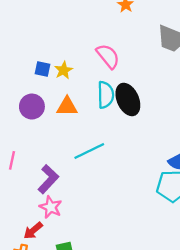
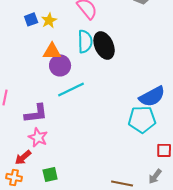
blue square: (42, 69) -> (31, 19), turned -32
purple circle: (32, 107) -> (60, 65), moved
purple L-shape: (48, 179) -> (36, 113), turned 40

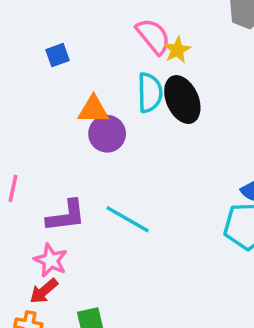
yellow star: (49, 20) -> (177, 50), moved
cyan line: (71, 89) -> (128, 219), moved, turned 56
pink star: (38, 137) -> (51, 260), moved

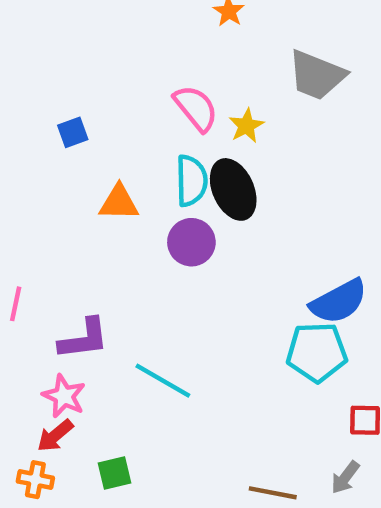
yellow star: (177, 50) -> (246, 126), moved
purple circle: (107, 134) -> (191, 242), moved
cyan line: (128, 219) -> (163, 381), moved

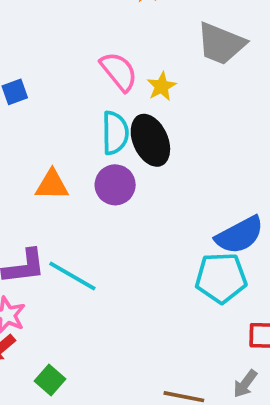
orange triangle: (119, 203) -> (52, 185), moved
cyan line: (163, 381) -> (72, 276), moved
green square: (114, 473) -> (50, 380), turned -36

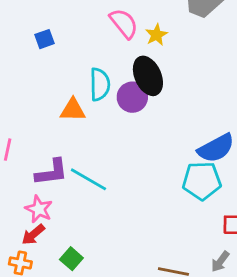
cyan semicircle: (115, 133) -> (100, 84), moved
purple circle: (115, 185) -> (132, 97), moved

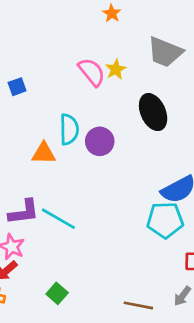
yellow star: (156, 35) -> (116, 69), moved
black ellipse: (148, 76) -> (153, 112), moved
green square: (71, 259) -> (57, 293), moved

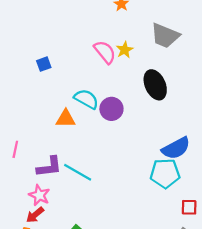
cyan semicircle: (69, 129) -> (86, 99), turned -60

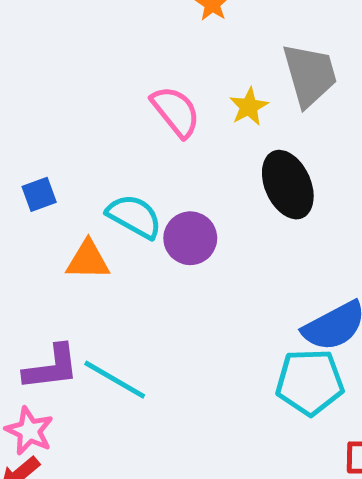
gray trapezoid: (165, 36) -> (310, 75), turned -128
yellow star: (125, 50) -> (249, 107), moved
blue square: (44, 64) -> (39, 194), moved

